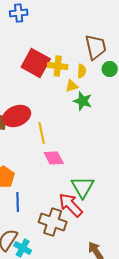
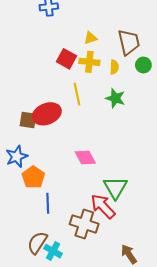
red square: (36, 63) -> (67, 59), size x0.7
yellow triangle: (72, 86) -> (90, 38), moved
yellow line: (42, 133) -> (77, 94), moved

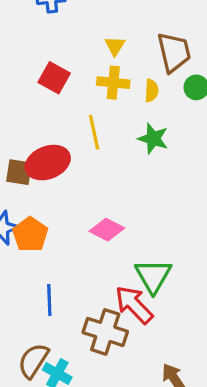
yellow triangle: (90, 38) -> (115, 46), turned -40
red square: (67, 59) -> (54, 78), moved
pink diamond: (85, 157) -> (107, 230), turned -35
orange pentagon: (33, 177) -> (30, 234), moved

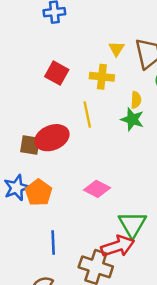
yellow triangle: (115, 46) -> (117, 49), moved
yellow semicircle: (152, 91) -> (136, 100), moved
red arrow: (134, 305) -> (118, 246), turned 116

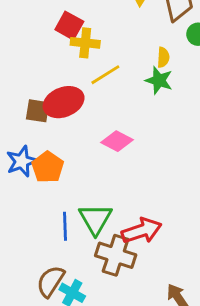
yellow cross: (102, 77) -> (85, 43), moved
yellow line: (87, 115) -> (105, 75), turned 70
pink diamond: (97, 189) -> (117, 141), moved
green triangle: (132, 224) -> (95, 219), moved

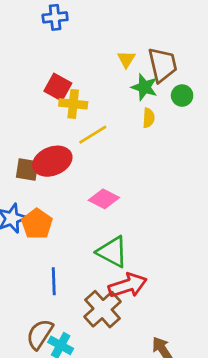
green star: (159, 80) -> (144, 87), moved
green triangle: (95, 219) -> (112, 252), moved, turned -32
brown cross: (116, 255) -> (103, 309), turned 30

